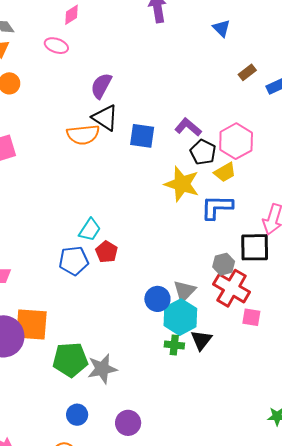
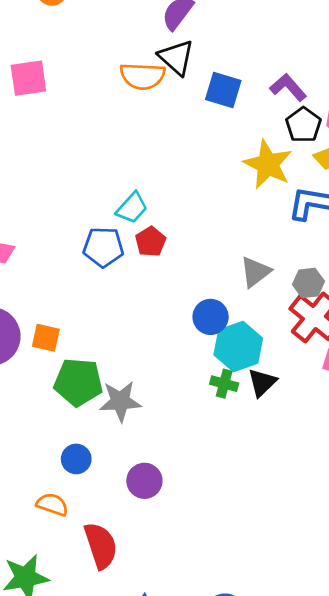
gray triangle: (185, 291) -> (255, 272), moved
orange square: (31, 325) -> (46, 338), moved, size x0.6

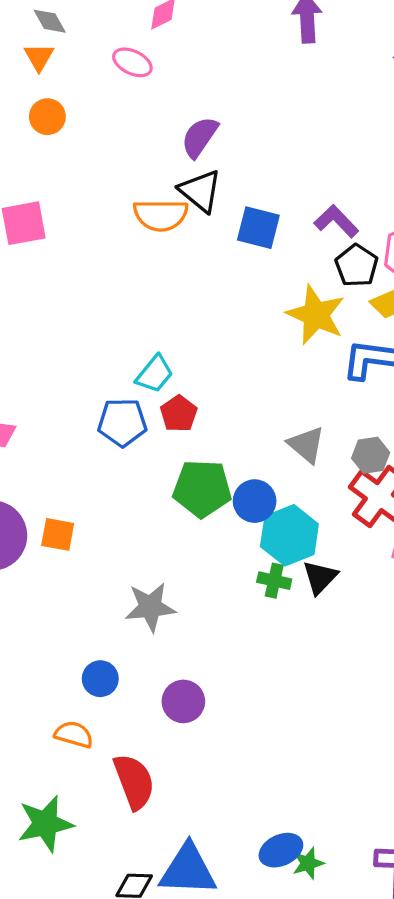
gray triangle: (255, 272) -> (306, 445), turned -40
green pentagon: (78, 382) -> (202, 488), moved

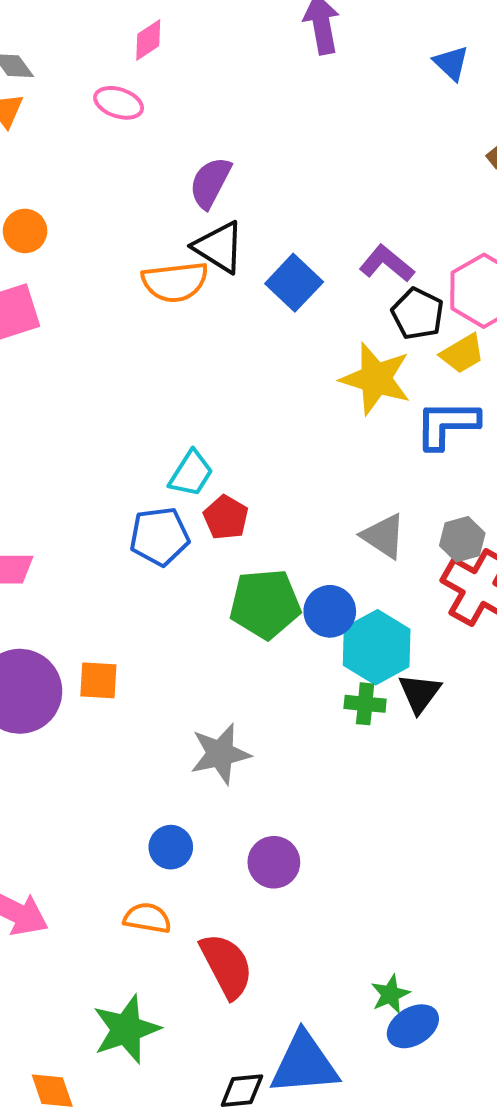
orange circle: (47, 117) -> (25, 231), moved
blue square: (258, 228) -> (294, 283), turned 36
green star: (308, 863) -> (390, 994), moved

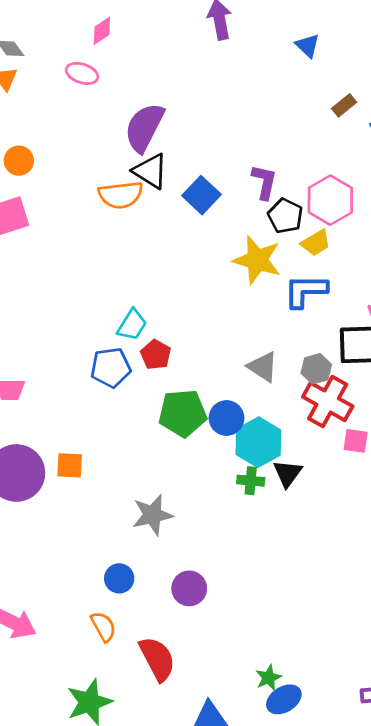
purple semicircle: (210, 183) -> (144, 127), size x1.4
purple L-shape: (387, 264) -> (264, 182), turned 63
orange semicircle: (147, 918) -> (103, 627), turned 52

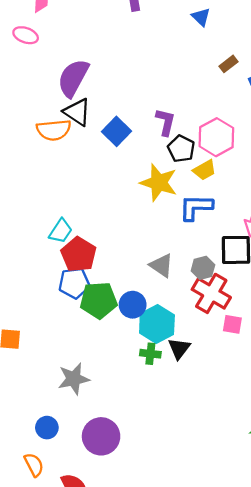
red pentagon: (156, 355) -> (79, 254), size x1.5
blue pentagon: (111, 368) -> (74, 283), moved
purple circle: (189, 588) -> (101, 436), size x1.4

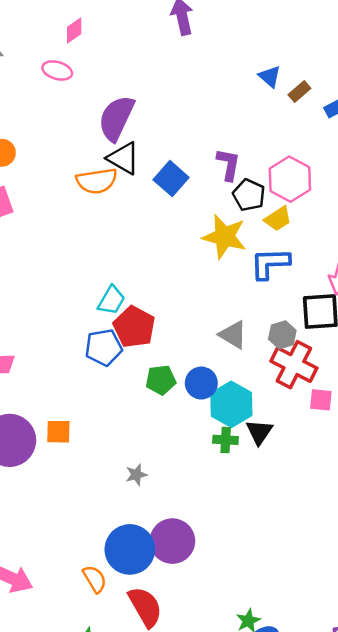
blue triangle: (201, 17) -> (270, 76), moved
blue pentagon: (74, 283) -> (104, 347), moved
green pentagon: (99, 300) -> (161, 380), size x0.7
gray star: (74, 379) -> (136, 475), size x0.6
blue circle: (47, 428) -> (130, 549), moved, size x1.8

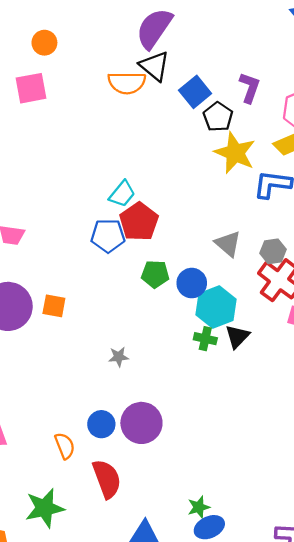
black pentagon: (249, 195) -> (218, 117), moved
blue circle: (130, 549) -> (101, 424), size x0.6

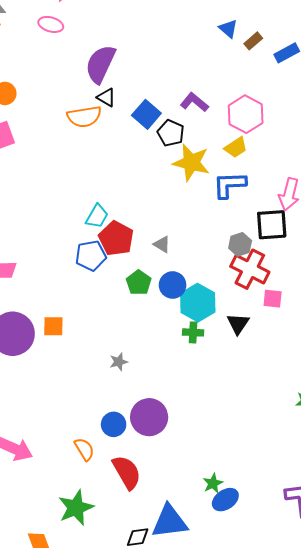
black triangle: (155, 66) -> (106, 97), size x0.7
purple L-shape: (250, 88) -> (194, 102), turned -60
gray triangle: (228, 244) -> (162, 244), moved, size x0.7
green pentagon: (155, 274) -> (139, 283), turned -30
black triangle: (237, 336) -> (238, 324), moved

